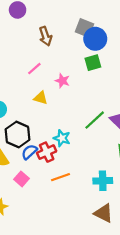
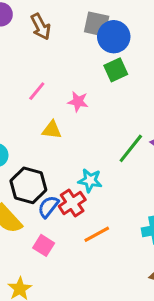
brown arrow: (45, 36) -> (41, 27), moved

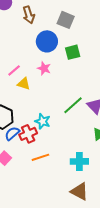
blue circle: (114, 37) -> (47, 41), moved
pink line: (37, 91) -> (14, 70), moved

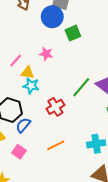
blue circle: (47, 41) -> (52, 17), moved
cyan star: (43, 121) -> (31, 86), moved
red cross: (28, 134) -> (55, 107), moved

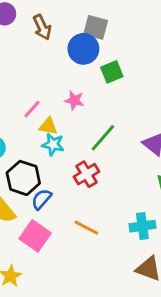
green line: (81, 87) -> (103, 138), moved
orange line: (56, 145) -> (86, 228), turned 54
pink square: (19, 152) -> (35, 236), size x1.5

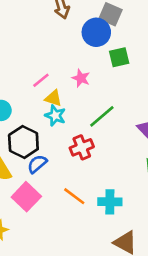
cyan cross: (142, 226) -> (110, 202), moved

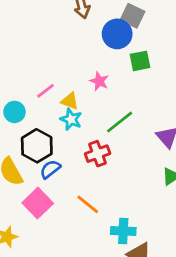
pink line: (41, 80) -> (46, 91), moved
cyan cross: (110, 202) -> (123, 231), moved

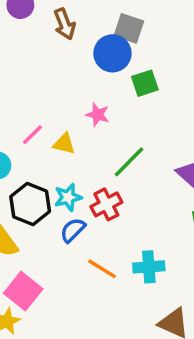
cyan star: (71, 119) -> (68, 197), moved, turned -30
blue semicircle: (50, 169) -> (73, 230), moved
pink square: (38, 203) -> (23, 291), moved
cyan cross: (123, 231) -> (149, 267), moved

